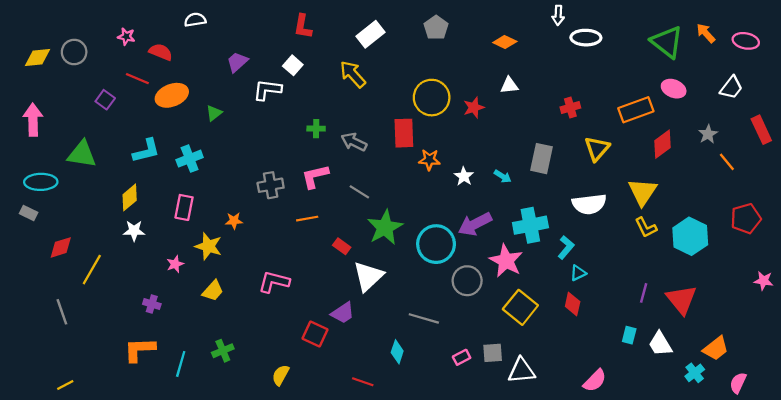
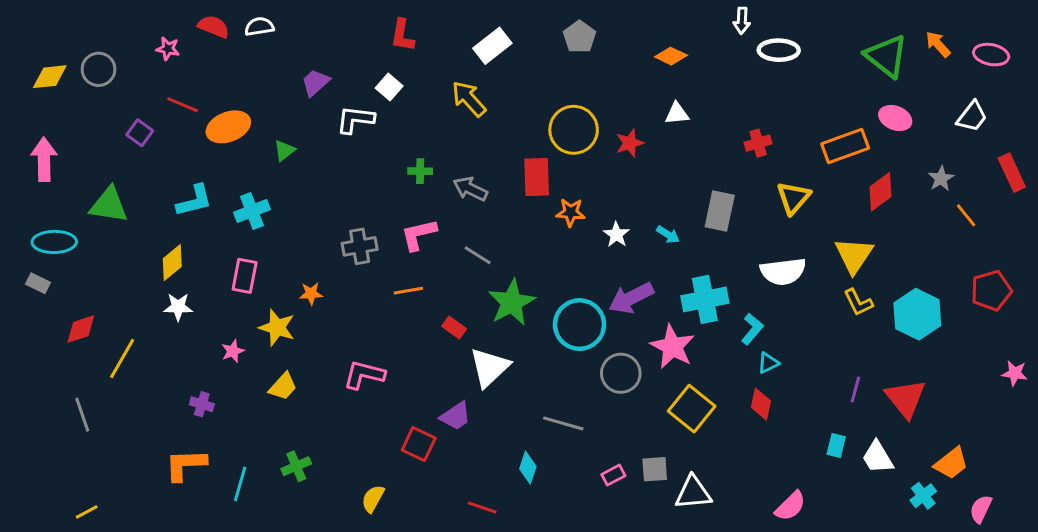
red semicircle: (161, 52) -> (214, 27), moved

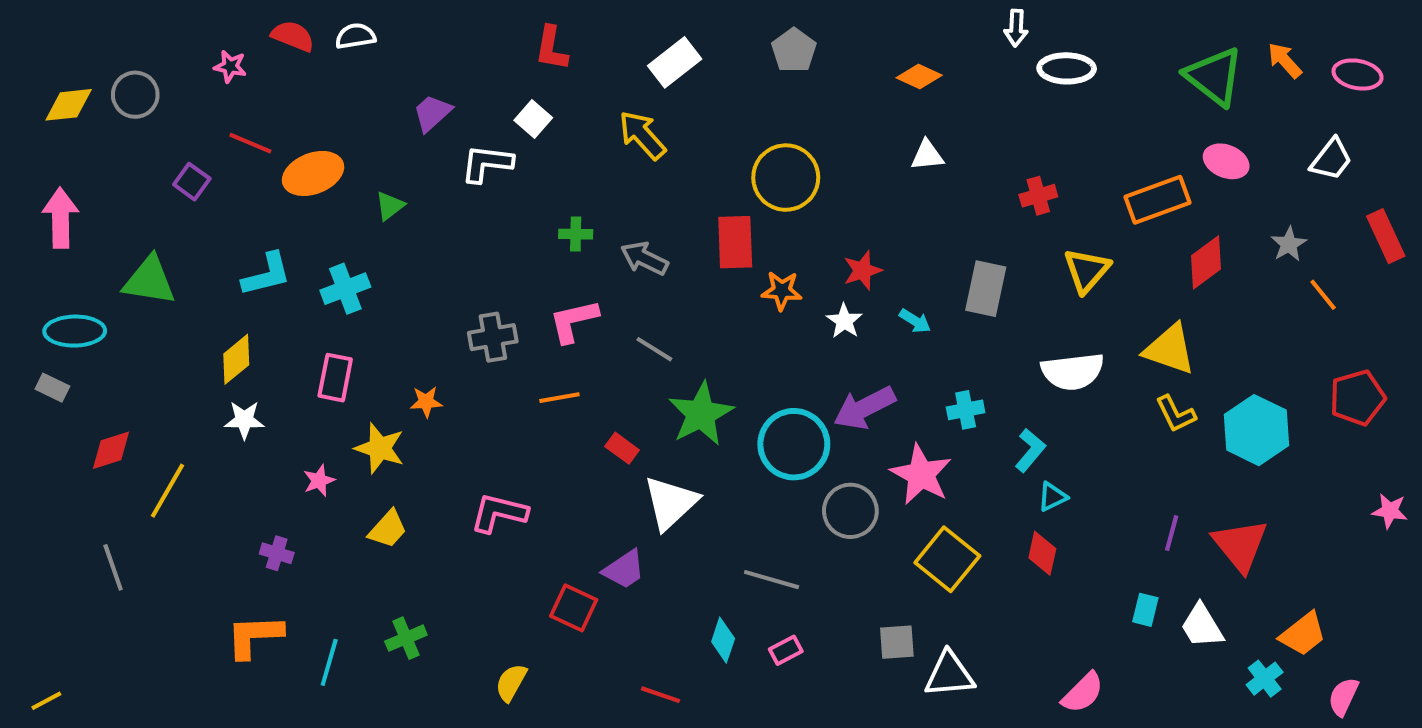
red star: (630, 143) -> (863, 270), moved
yellow triangle: (854, 255) -> (1170, 349), turned -45
cyan cross: (705, 299) -> (966, 410), size x0.6
pink rectangle: (613, 475) -> (786, 650), moved
yellow line: (87, 512) -> (46, 701), moved

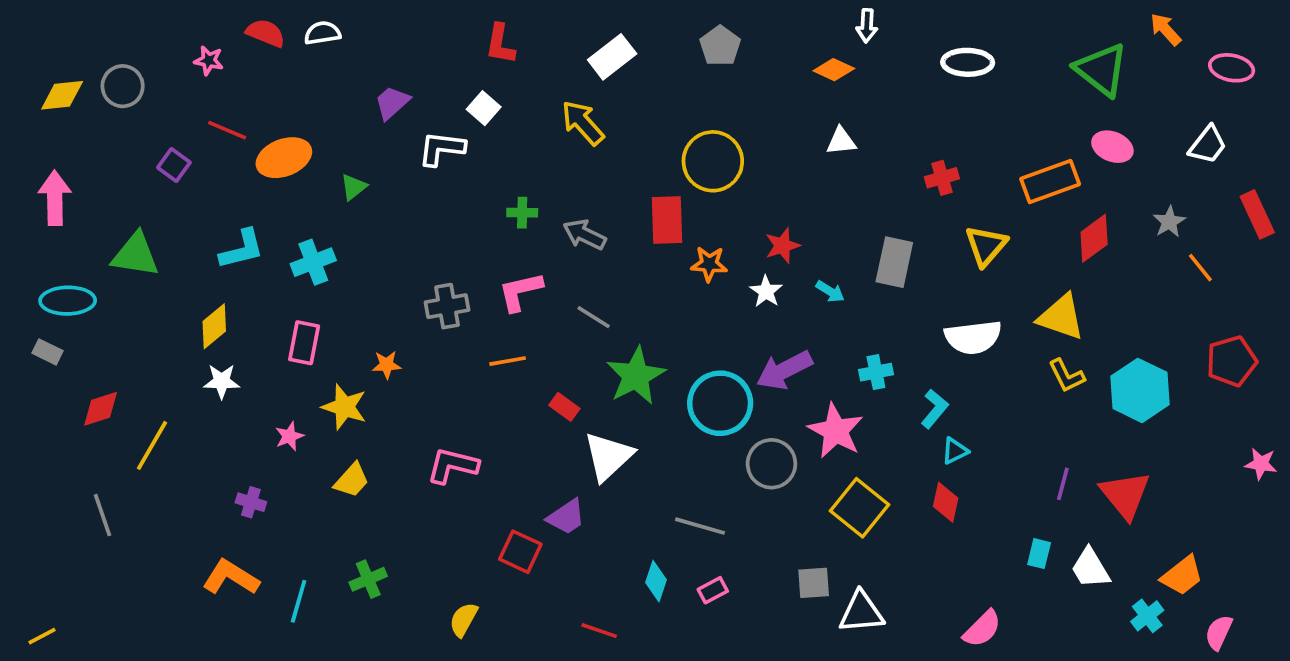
white arrow: (1016, 28) -> (867, 26), moved
orange arrow: (1285, 60) -> (1166, 29), moved
orange L-shape: (254, 636) -> (231, 577), turned 34

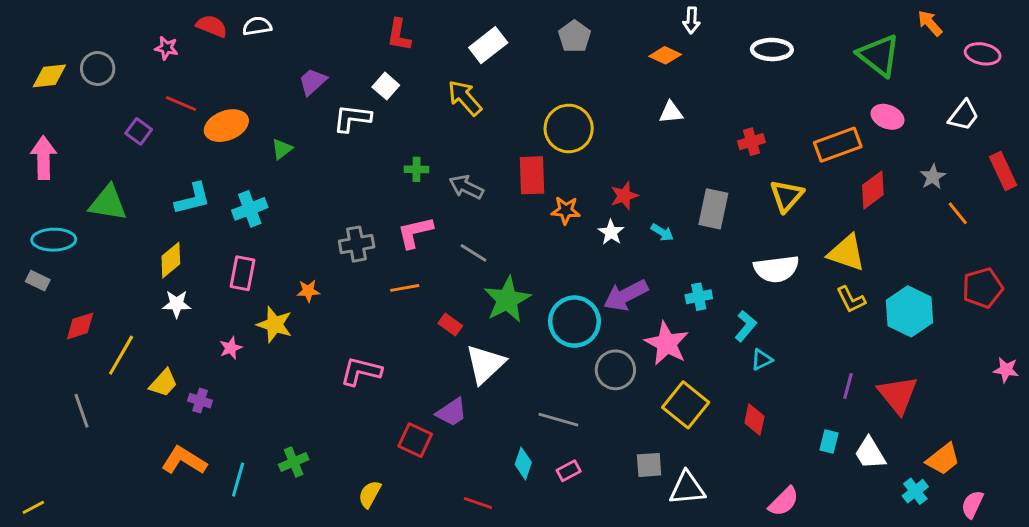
yellow trapezoid: (352, 480) -> (163, 383), moved
red diamond: (946, 502) -> (754, 420), moved

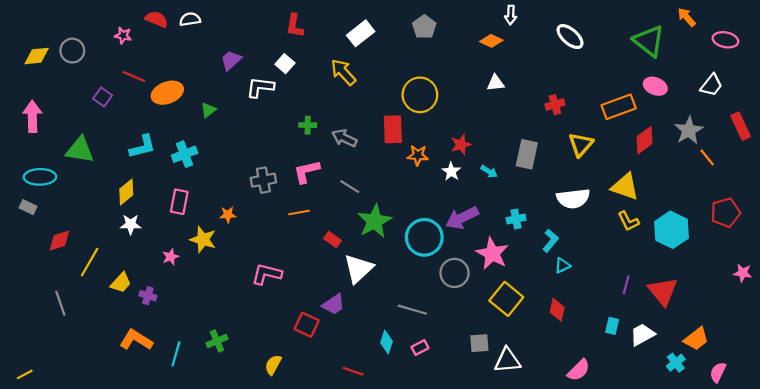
white ellipse: (772, 49) -> (570, 37), turned 40
gray star: (933, 177) -> (689, 130), size x1.5
white trapezoid: (870, 453) -> (642, 335), turned 92

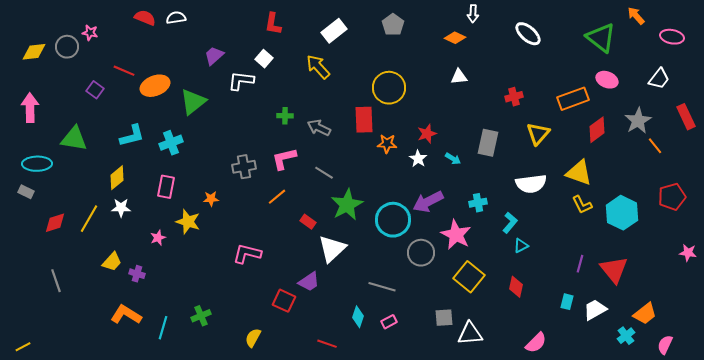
pink star: (123, 35) -> (90, 33), moved
green triangle: (208, 110) -> (193, 102), size x1.8
orange line: (299, 213) -> (277, 197), turned -30
yellow line: (90, 262) -> (89, 219), moved

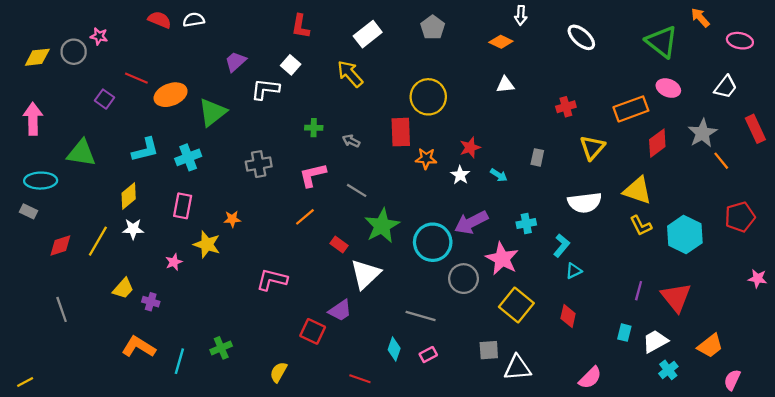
gray arrow: (319, 128) -> (351, 141), size x0.7
gray rectangle: (488, 143) -> (537, 157), size x0.6
gray cross: (244, 167) -> (259, 164), moved
cyan cross: (626, 336) -> (668, 370), moved

